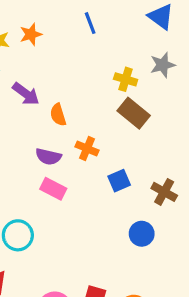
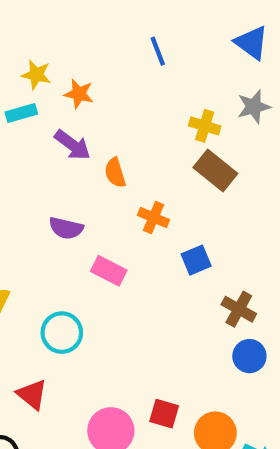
orange star: (31, 34) -> (79, 94), moved, turned 30
purple semicircle: (48, 157) -> (66, 228), moved
brown cross: (164, 192) -> (239, 309), moved
blue circle: (142, 234) -> (249, 356), moved

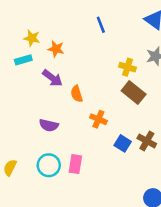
blue square: (196, 260) -> (123, 143), turned -35
pink rectangle: (109, 271) -> (75, 164), moved, turned 72
brown cross: (239, 309) -> (147, 141), moved
cyan circle: (62, 333) -> (49, 165), moved

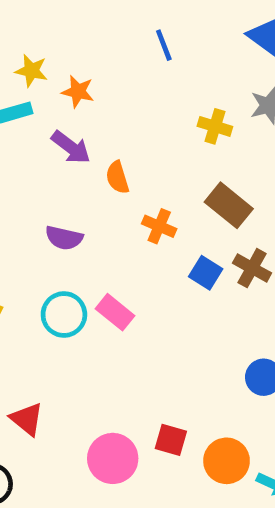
brown rectangle: (134, 93) -> (229, 205), moved
pink rectangle: (75, 164) -> (115, 312), turned -60

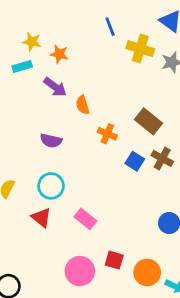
yellow cross: (215, 126) -> (140, 49), moved, size x1.4
pink rectangle: (115, 312) -> (85, 219), moved
red triangle: (27, 419) -> (41, 218), moved

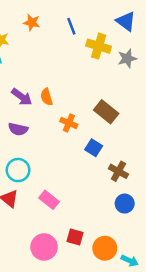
orange star: (59, 54) -> (32, 23), moved
purple arrow: (55, 87) -> (22, 97), moved
brown cross: (162, 158) -> (118, 171), moved

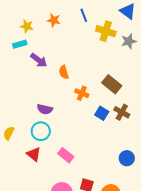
orange star: (32, 23) -> (54, 20), moved
purple arrow: (22, 97) -> (39, 60), moved
purple semicircle: (18, 129) -> (45, 109), moved
brown cross: (118, 171) -> (122, 112), moved

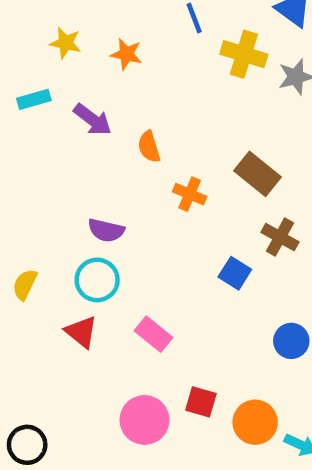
orange star: (54, 20) -> (126, 54), moved
cyan rectangle: (20, 44) -> (34, 99), moved
blue square: (102, 113) -> (235, 273), moved

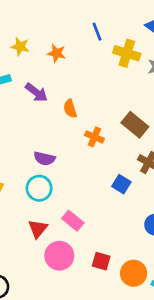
red triangle: (81, 332) -> (38, 229), moved, turned 30
pink circle: (145, 420) -> (59, 256), moved

